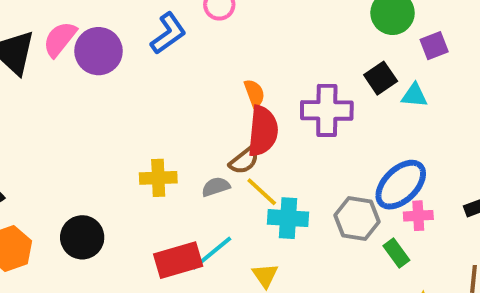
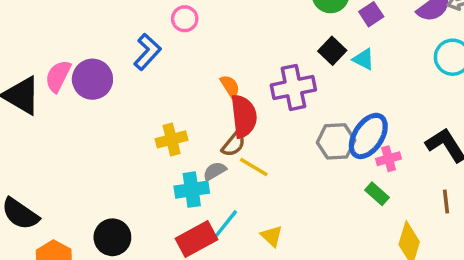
cyan triangle: (414, 95) -> (364, 59), turned 35
yellow cross: (158, 178) -> (172, 139), moved
cyan cross: (288, 218) -> (192, 190), moved
gray hexagon: (357, 219) -> (336, 141), moved

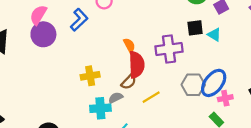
black square: (332, 51) -> (195, 28), turned 35
pink semicircle: (58, 76) -> (38, 15), moved
yellow line: (254, 167) -> (151, 97), moved, turned -66

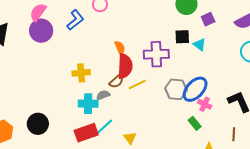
yellow line: (151, 97) -> (137, 84), moved
pink cross: (225, 98) -> (205, 104), turned 32

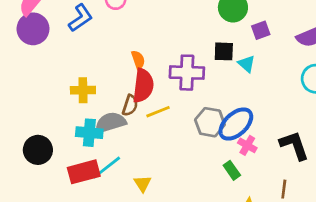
brown semicircle: (116, 81) -> (130, 105), turned -35
gray semicircle: (103, 95) -> (110, 123), size x1.6
black circle: (38, 124) -> (38, 150), moved

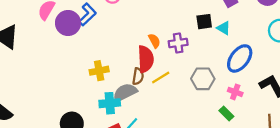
purple circle: (33, 29) -> (68, 23), moved
orange semicircle: (138, 60) -> (154, 41), moved
purple cross: (187, 73) -> (178, 43), size x0.7
blue ellipse: (236, 124) -> (240, 58), moved

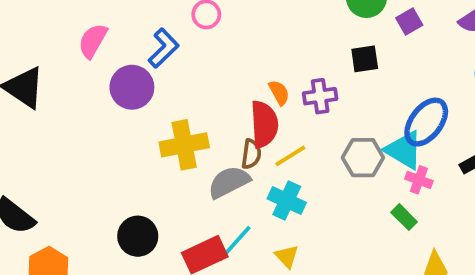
purple circle: (68, 23) -> (132, 87), moved
cyan triangle: (224, 28) -> (404, 150), moved, size x1.6
yellow cross: (99, 71) -> (184, 145), size x1.4
cyan cross: (110, 103) -> (287, 201), moved, turned 30

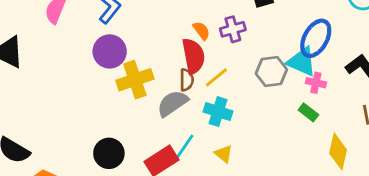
purple circle: (132, 87) -> (110, 51), moved

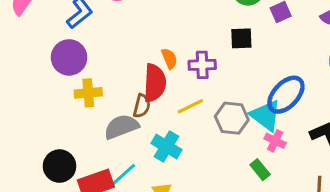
yellow line: (216, 77) -> (190, 106), moved
yellow cross: (135, 80) -> (88, 93), size x0.7
black circle: (109, 153) -> (60, 166), moved

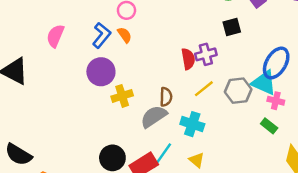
orange semicircle: (169, 59) -> (125, 35), moved
red semicircle: (155, 83) -> (188, 59), moved, size x0.7

